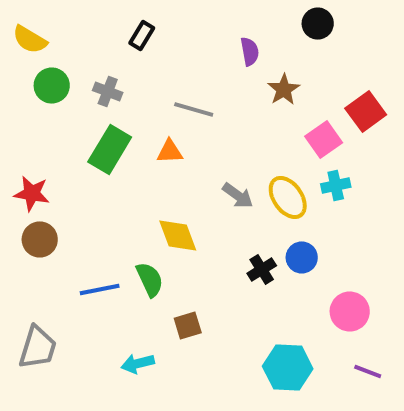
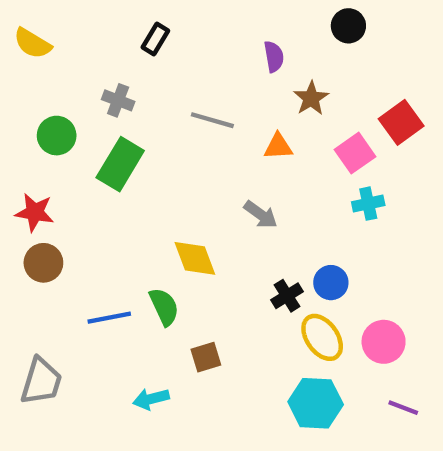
green circle: (52, 86) -> (57, 136), moved
orange triangle: (170, 152) -> (278, 147), moved
yellow ellipse: (288, 198) -> (322, 337), moved

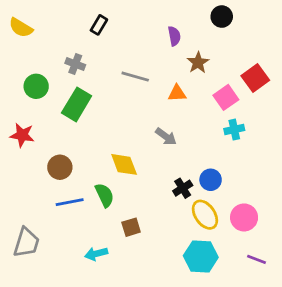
brown circle: (43, 263) -> (60, 167), moved

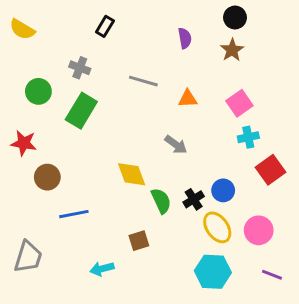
brown star: (198, 63) -> (232, 50), moved
red square: (255, 78) -> (270, 170), moved
brown circle: (60, 167) -> (47, 177), moved
green semicircle: (105, 195) -> (161, 201), moved

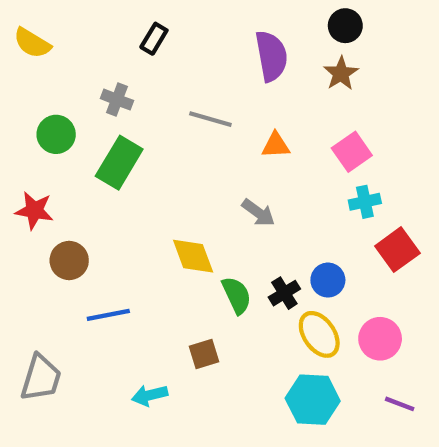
purple semicircle: (185, 38) -> (271, 56), size x1.6

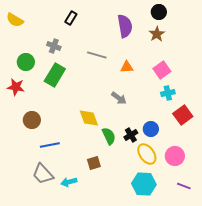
red star: (34, 210) -> (16, 87), moved
gray trapezoid: (41, 378) -> (43, 174), moved, turned 120

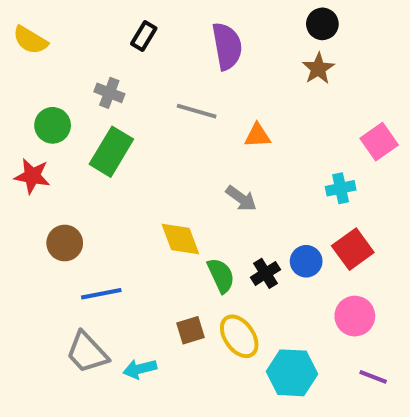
purple semicircle: (125, 26) -> (227, 46), moved
pink square: (162, 70) -> (379, 142), moved
red square: (183, 115) -> (353, 249), moved
yellow ellipse: (147, 154) -> (239, 336), moved

